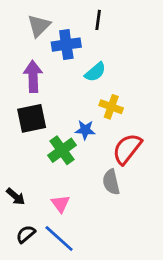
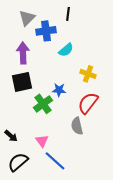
yellow cross: (111, 107) -> (88, 74), moved
black semicircle: (26, 234) -> (18, 162), size x1.5
blue line: (59, 238) -> (55, 161), moved

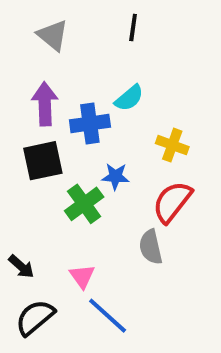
gray triangle: (27, 18) -> (53, 35), turned -36
blue cross: (46, 31) -> (90, 123), moved

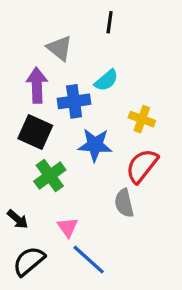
gray triangle: (53, 35) -> (60, 48), moved
black square: (43, 161) -> (35, 132), turned 36
blue star: (115, 176) -> (95, 145), size x1.5
green cross: (84, 204) -> (50, 176), moved

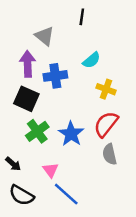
cyan semicircle: (106, 80) -> (92, 60), moved
blue star: (95, 145) -> (71, 134), moved, turned 30
gray semicircle: (124, 203) -> (110, 154), moved
black semicircle: (29, 261) -> (22, 195), turned -110

